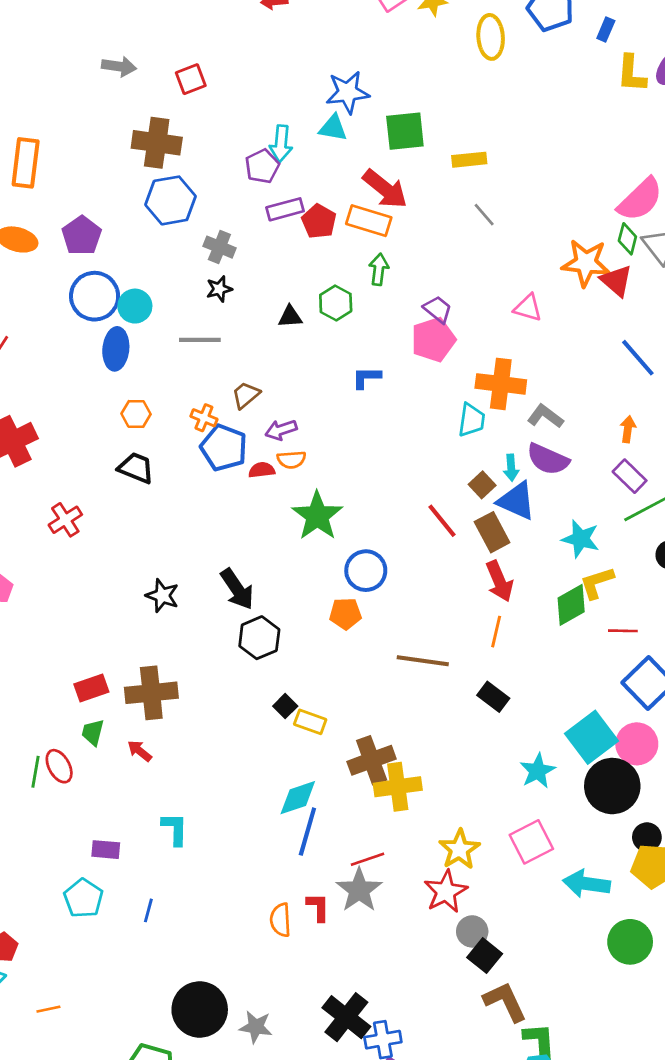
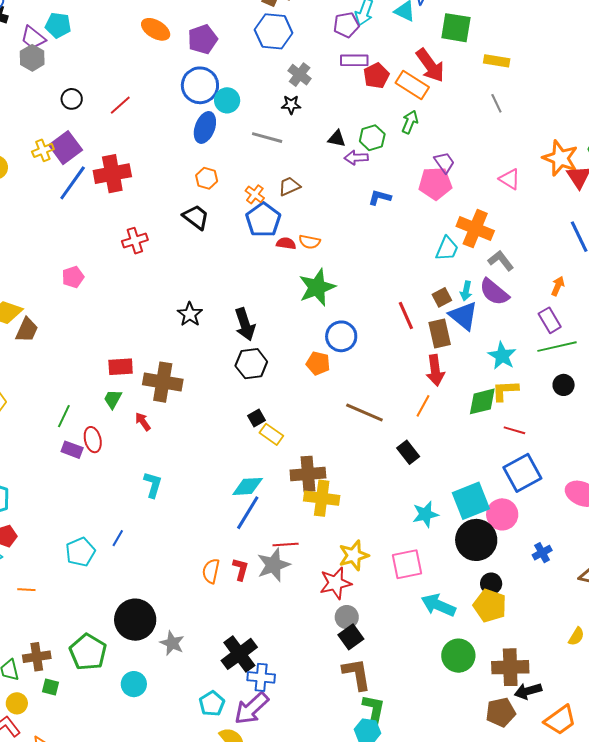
purple arrow: (281, 430) -> (356, 158), moved
red ellipse: (59, 766) -> (93, 440), moved
purple rectangle: (106, 850) -> (72, 450), moved
cyan pentagon: (83, 898) -> (80, 552), moved

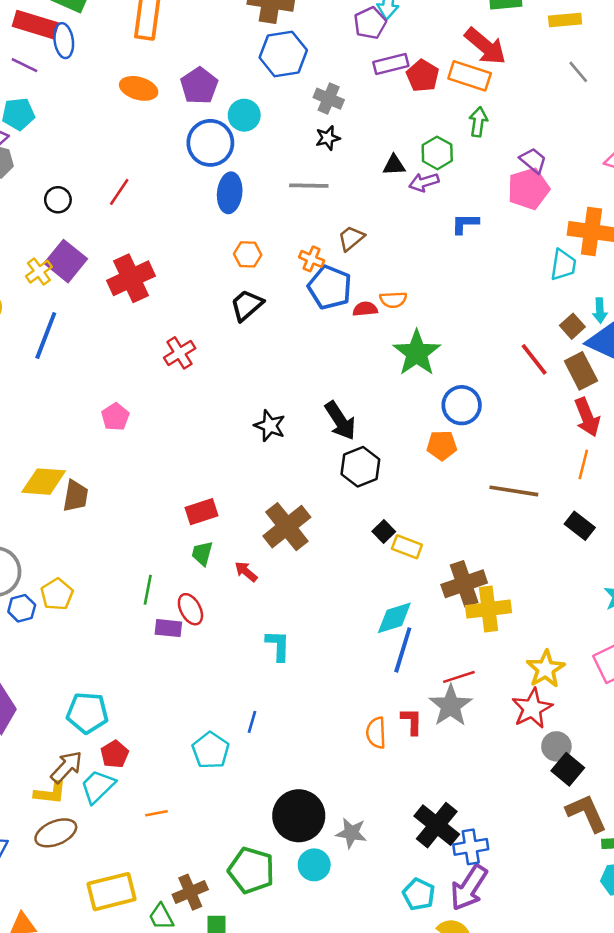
cyan circle: (227, 100) -> (244, 115), moved
blue line: (73, 183) -> (46, 336), moved
black trapezoid: (196, 217) -> (247, 305), turned -64
brown cross: (163, 382) -> (287, 527), moved, turned -33
cyan circle: (134, 684) -> (314, 865), moved

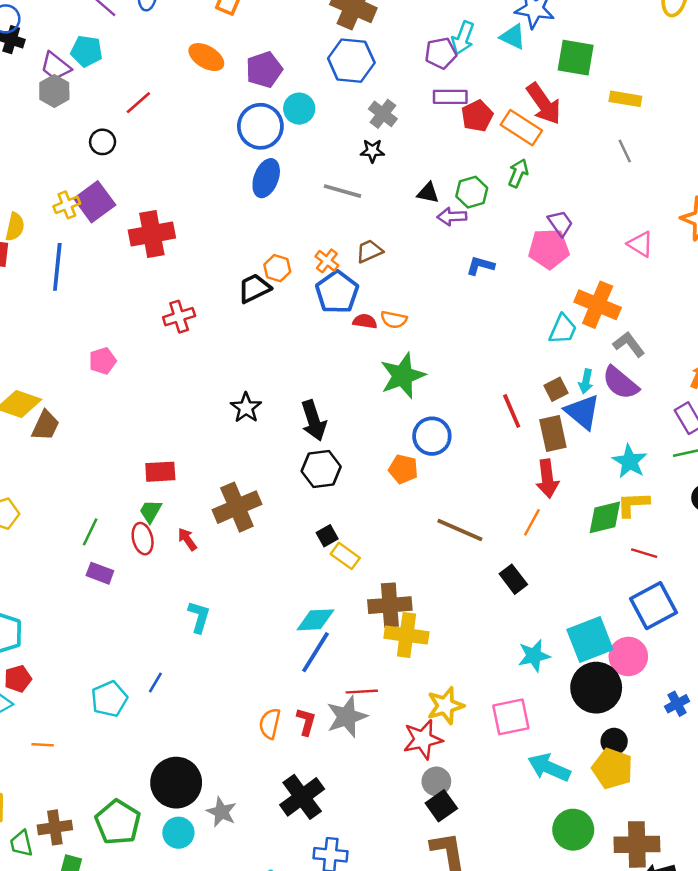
red line: (119, 192) -> (138, 103), moved
orange hexagon: (248, 254) -> (277, 268), moved
blue line: (46, 336) -> (57, 267), turned -30
red ellipse: (190, 609) -> (143, 539), moved
black cross: (437, 825) -> (302, 797), moved

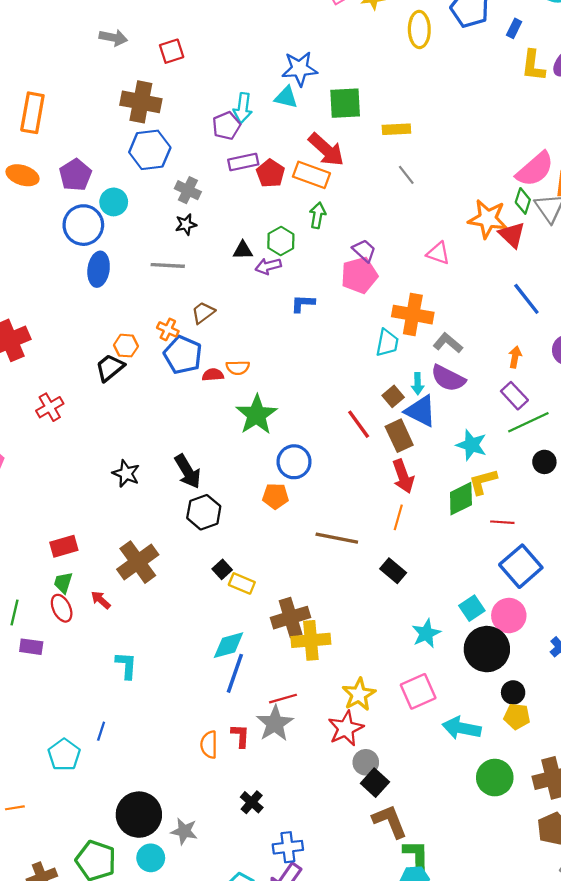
cyan square: (590, 639) -> (472, 608), size x0.6
yellow pentagon: (612, 769) -> (517, 716), size x0.7
black cross: (302, 797) -> (252, 802), size x0.6

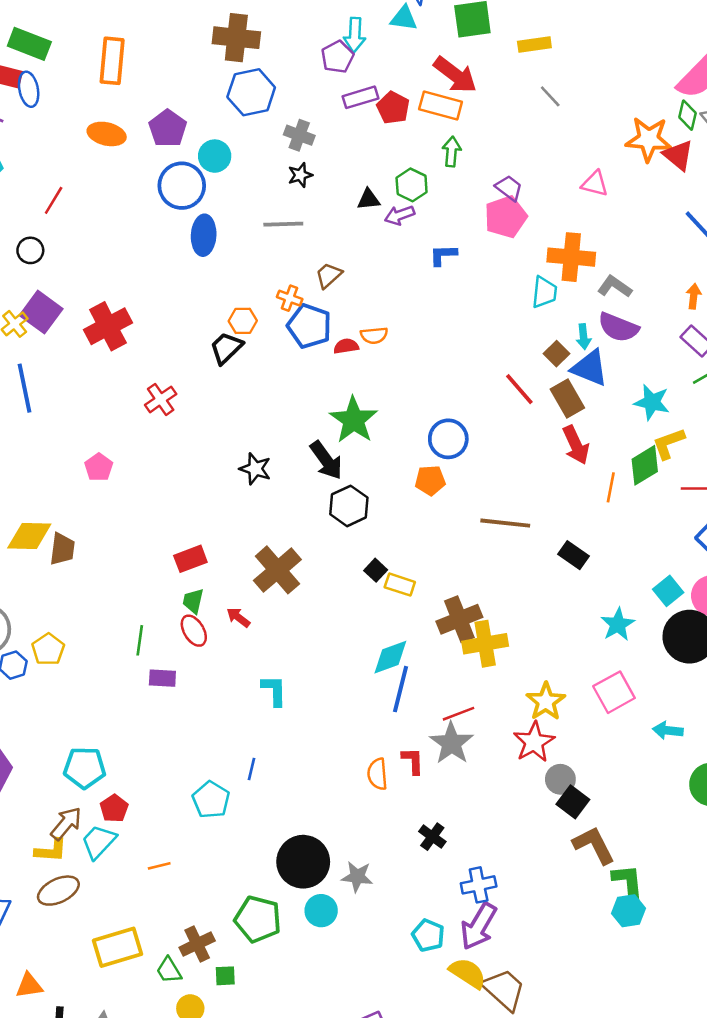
green star: (257, 415) -> (354, 420), moved
orange line: (398, 517) -> (611, 487), moved
cyan arrow: (462, 728) -> (668, 730), size x0.7

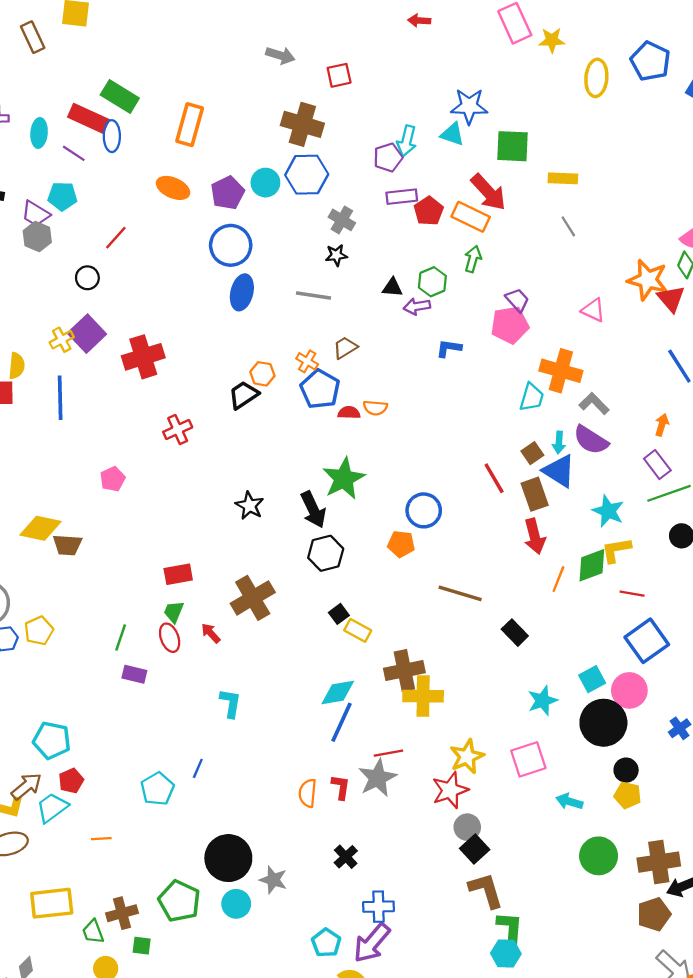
cyan circle: (215, 156) -> (265, 183), moved
brown trapezoid: (62, 549) -> (67, 545), turned 76

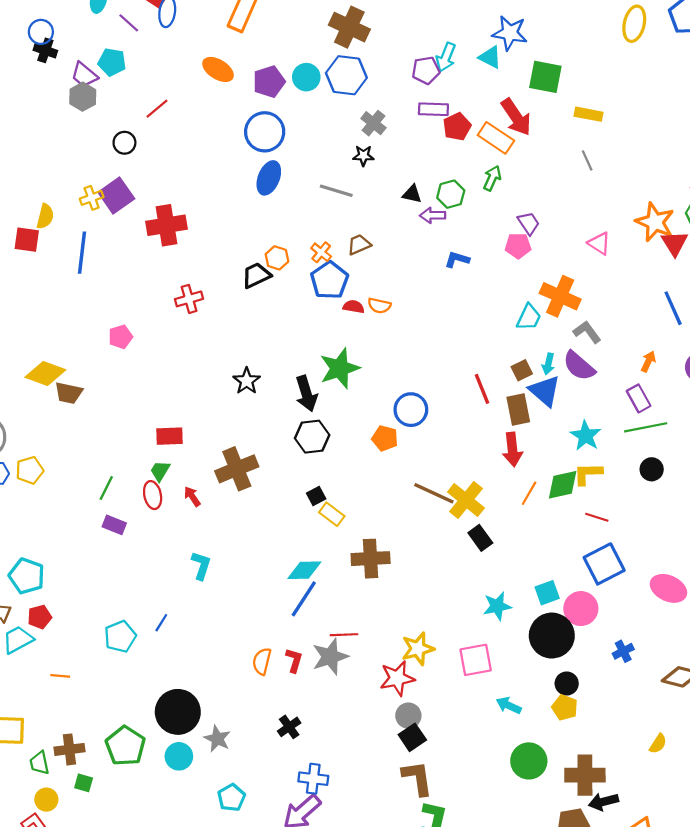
pink pentagon: (510, 325) -> (518, 246), size x0.7
yellow cross: (423, 696) -> (466, 500), moved, turned 30
cyan pentagon: (326, 943) -> (231, 798), moved

